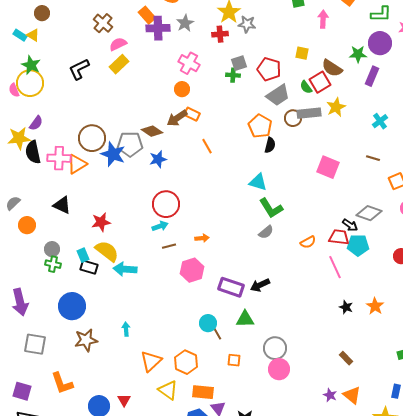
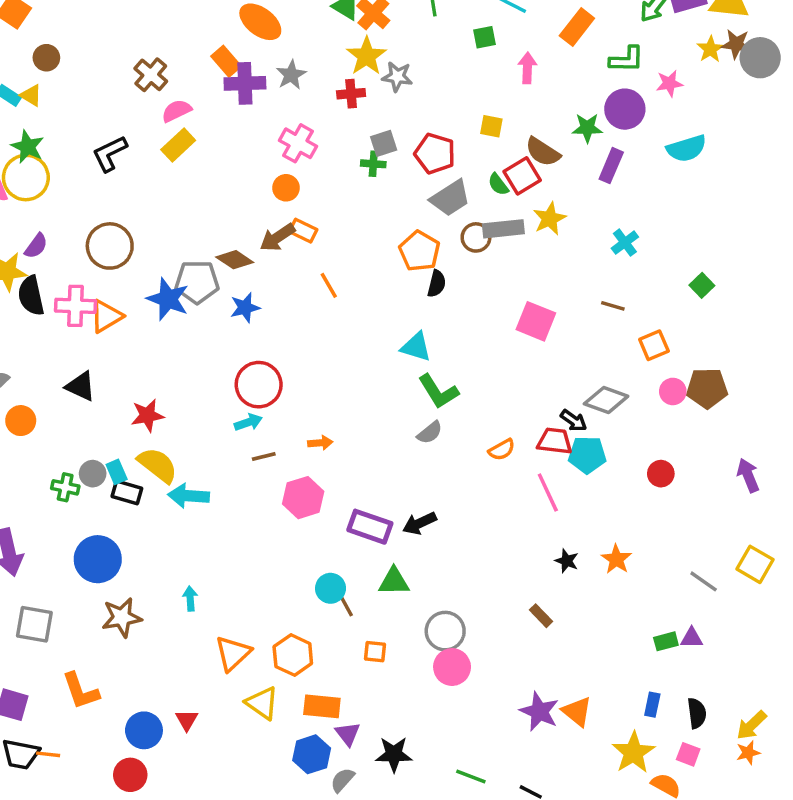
brown circle: (92, 138) -> (110, 246), moved
gray circle: (52, 249) -> (93, 474), moved
brown rectangle: (346, 358) -> (541, 616), moved
purple star: (330, 395) -> (539, 712), size x1.6

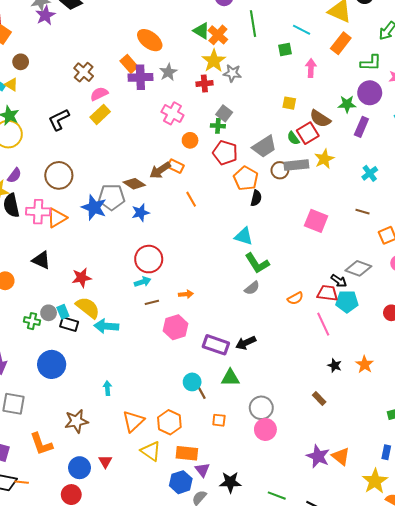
gray square: (384, 143) -> (224, 113), turned -35
red pentagon: (435, 154) -> (225, 153), moved
orange circle: (286, 188) -> (190, 140), moved
brown star: (122, 617) -> (76, 421), moved

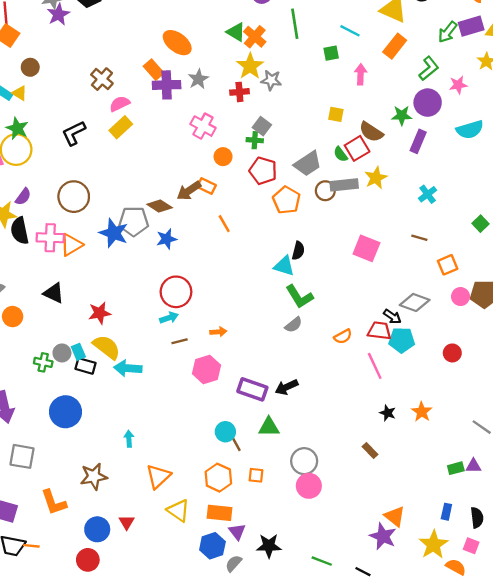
green L-shape: (371, 63) -> (429, 68), turned -40
black semicircle: (256, 198) -> (298, 251), moved
orange hexagon: (169, 422) -> (218, 478), moved
purple star: (318, 456) -> (383, 536), moved

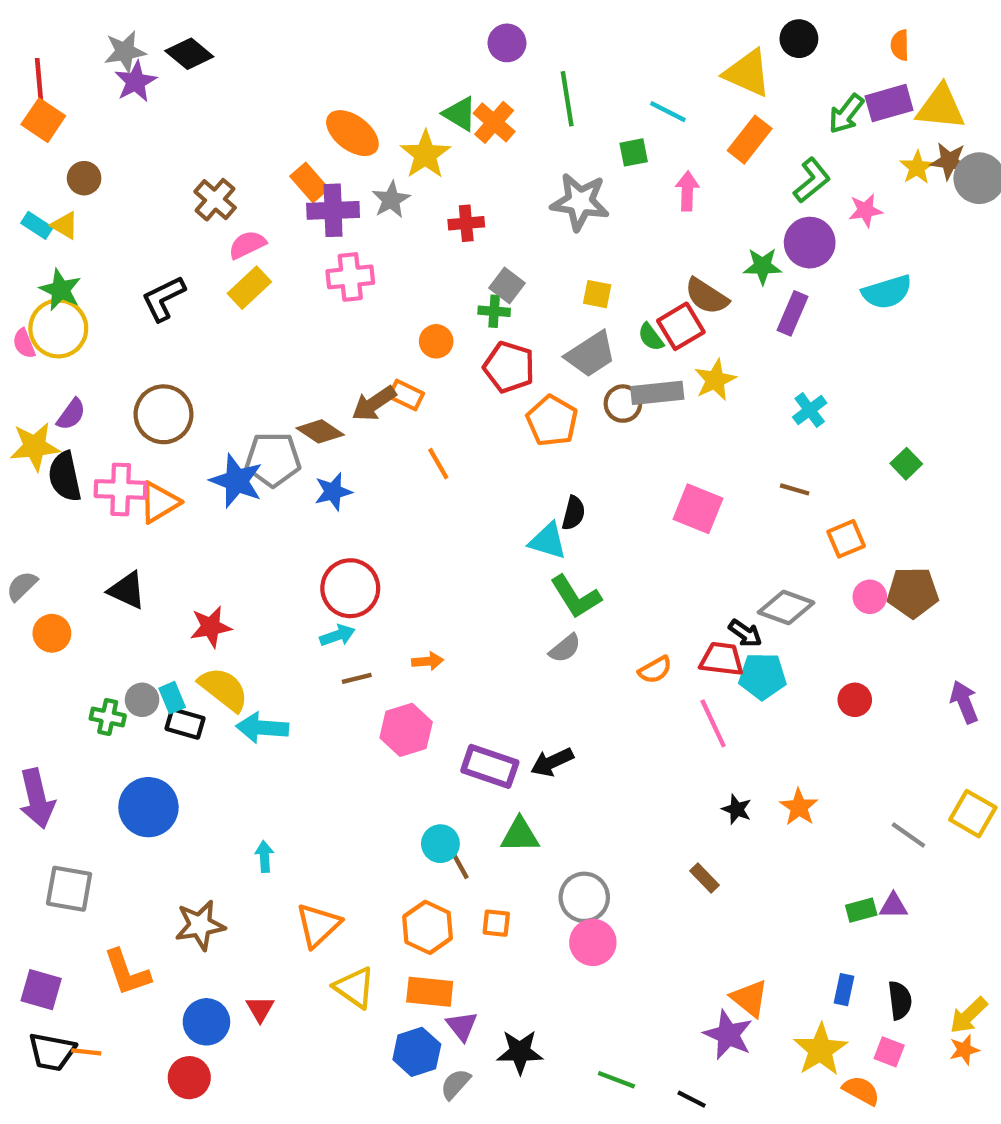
yellow star: (250, 66) -> (425, 155), moved
gray star: (271, 80) -> (580, 202), moved, size x1.5
yellow square: (336, 114) -> (597, 294), moved
pink cross: (203, 126) -> (350, 277), moved, turned -35

